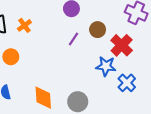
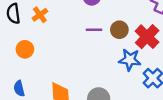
brown circle: (98, 30) -> (119, 30), moved
purple line: (74, 39) -> (94, 30), turned 56

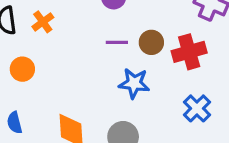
red cross: (147, 37) -> (189, 52), turned 30
blue star: (130, 60) -> (134, 83), moved

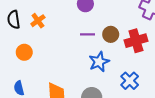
blue star: (134, 83) -> (99, 62), turned -30
blue cross: (197, 108) -> (130, 81), moved

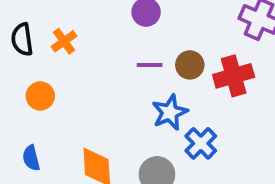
blue cross: (130, 81) -> (201, 143), moved

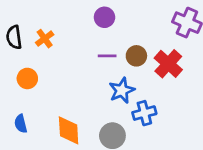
red cross: (234, 76) -> (168, 64), turned -32
blue cross: (201, 143) -> (144, 113), turned 30

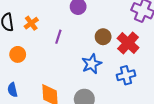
purple line: (107, 56) -> (58, 37), moved, turned -72
blue cross: (144, 113) -> (126, 75), moved

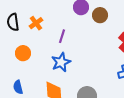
brown circle: (103, 37) -> (100, 15), moved
blue star: (92, 64) -> (61, 62), moved

